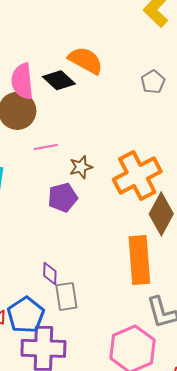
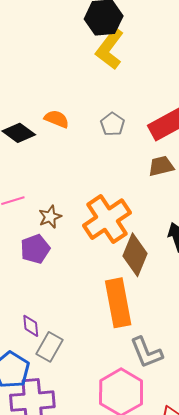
orange semicircle: (86, 60) -> (57, 119), moved, size x0.7
gray rectangle: (66, 296) -> (50, 347), turned 44

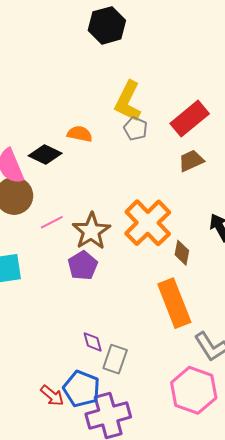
yellow L-shape: (110, 49) -> (128, 101), moved
brown star: (50, 217) -> (91, 231), size x1.6
brown diamond: (135, 255) -> (182, 253), size x0.6

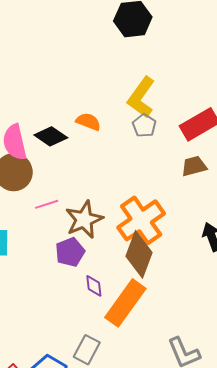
brown diamond: (182, 253) -> (139, 254), moved, size x1.8
orange rectangle: (174, 303) -> (125, 303), moved, turned 48
purple diamond: (93, 342) -> (94, 286), moved

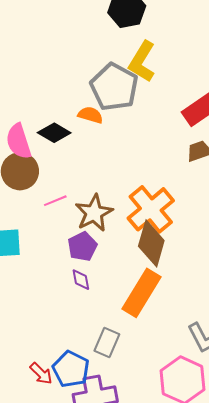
yellow L-shape: (141, 97) -> (142, 62), moved
gray pentagon: (144, 125) -> (114, 87), moved, size x2.0
purple diamond: (94, 286) -> (81, 280), moved

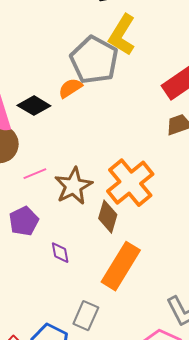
orange semicircle: (90, 115) -> (70, 88), turned -50
brown diamond: (151, 243) -> (108, 217), moved, size x0.7
purple pentagon: (82, 247) -> (24, 221), moved

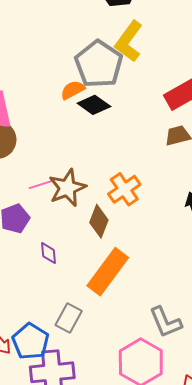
black diamond: (34, 106) -> (94, 105), moved
pink line: (35, 174) -> (40, 185), moved
orange cross: (130, 183) -> (124, 189), size x0.7

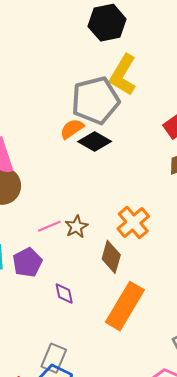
gray pentagon: (99, 64) -> (95, 100), turned 30
brown star: (67, 188) -> (76, 227), size x0.6
gray rectangle: (69, 318) -> (54, 358), moved

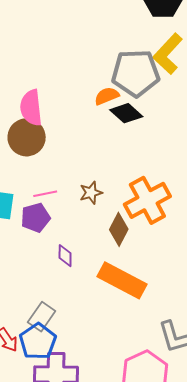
orange cross: (133, 222) -> (147, 200), size x1.4
pink line: (49, 226) -> (45, 194), moved
orange rectangle: (125, 306) -> (122, 280), turned 75

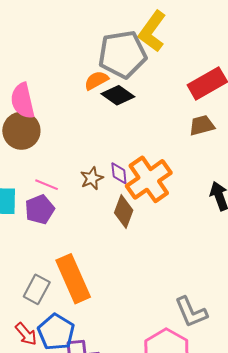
pink line: (45, 194) -> (47, 185), turned 40
purple diamond: (65, 256) -> (119, 173), moved
orange rectangle: (122, 280) -> (73, 279), moved, turned 45
gray rectangle: (42, 317) -> (37, 289), moved

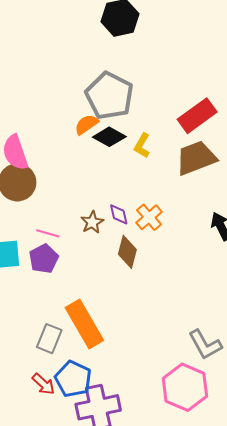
yellow L-shape: (152, 31) -> (142, 146), moved, size x0.6
gray pentagon: (122, 54) -> (109, 96), turned -30
brown trapezoid: (202, 125) -> (196, 158), size x1.6
orange cross: (149, 179) -> (149, 217), size x0.6

